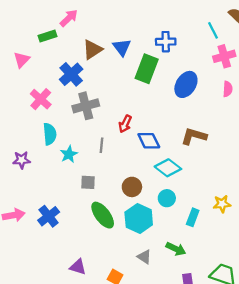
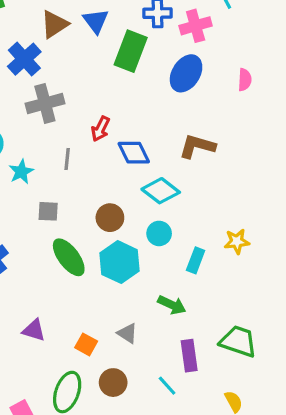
pink cross: (224, 56) -> (196, 26), moved
gray triangle: (144, 257) -> (127, 333), moved

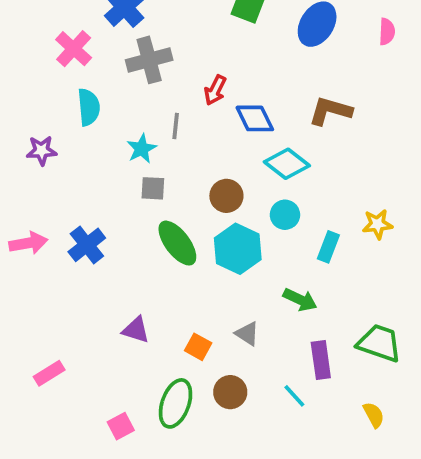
cyan star: (21, 172) -> (142, 149), moved

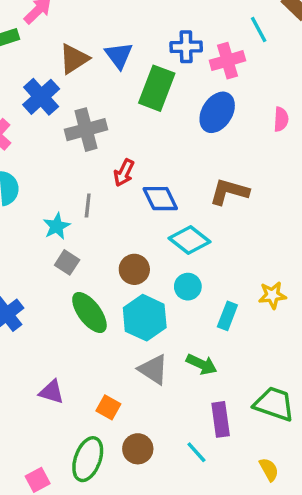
gray cross: (149, 60) -> (86, 130), moved
gray square: (153, 188) -> (67, 262), turned 30
gray triangle: (247, 334) -> (153, 369), moved, size x1.4

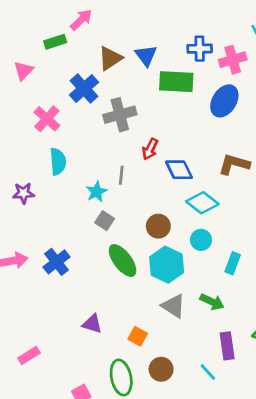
green rectangle: (157, 88) -> (176, 82), turned 72
green ellipse: (88, 459) -> (121, 377), turned -32

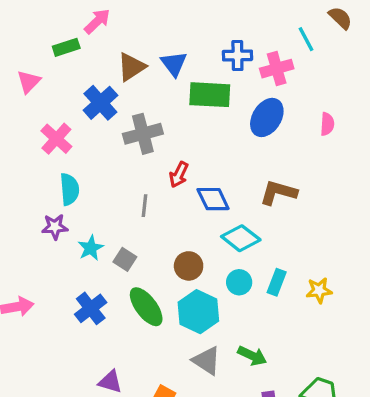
cyan star: (96, 192) -> (91, 248), moved
purple star: (23, 193) -> (55, 227), moved
blue cross: (57, 262) -> (91, 308), moved
cyan rectangle: (233, 263) -> (277, 282), moved

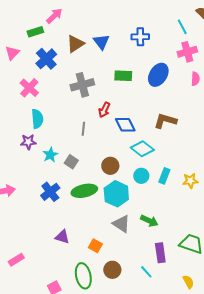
pink cross: (277, 69) -> (187, 52), moved
green rectangle: (210, 95) -> (123, 76), moved, size x0.7
blue cross: (100, 103) -> (46, 59), moved
green ellipse: (146, 307) -> (84, 191), turned -65

